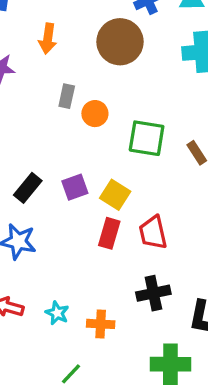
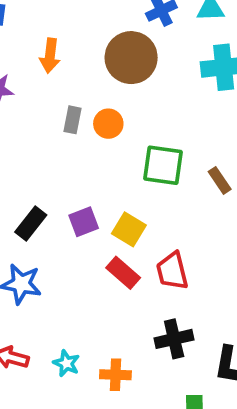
orange circle: (95, 114) -> (108, 124), moved
red rectangle: (109, 233) -> (123, 273), turned -64

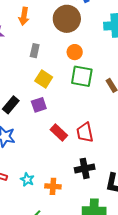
orange circle: (108, 124) -> (75, 52), moved
yellow square: (129, 229) -> (44, 79), moved

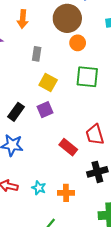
orange circle: (75, 52) -> (78, 43), moved
red rectangle: (59, 133) -> (68, 147), moved

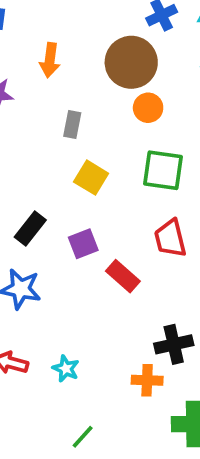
purple square: (45, 110) -> (83, 244), moved
red trapezoid: (95, 135) -> (170, 238), moved
red rectangle: (68, 147) -> (123, 276), moved
orange cross: (66, 193) -> (147, 380), moved

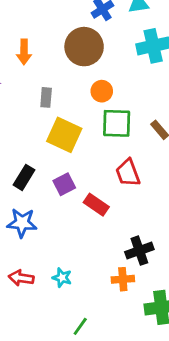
orange circle: (148, 108) -> (102, 91), moved
yellow square: (91, 178) -> (64, 135), size x1.4

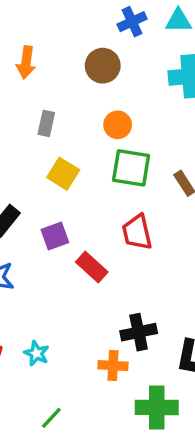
brown circle: (84, 47) -> (103, 66), size x0.7
yellow square: (64, 135) -> (63, 174), size x0.7

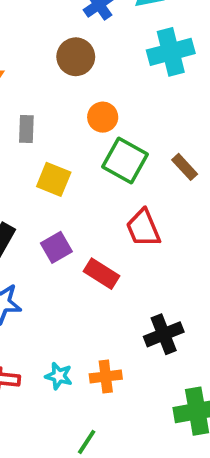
green square: (131, 168) -> (125, 161), turned 30
orange cross: (113, 366) -> (106, 376), moved

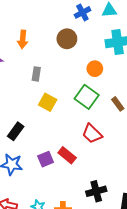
orange circle: (103, 117) -> (95, 69), moved
red trapezoid: (143, 228) -> (92, 134), turned -30
purple square: (56, 247) -> (46, 159), moved

